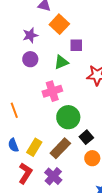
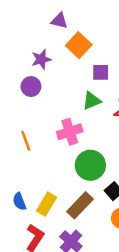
purple circle: (30, 59) -> (31, 87), moved
green triangle: (61, 62) -> (92, 101), moved
orange line: (14, 110) -> (26, 141), moved

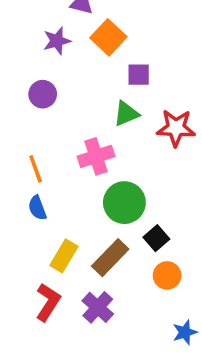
purple star: (41, 59) -> (57, 41), moved
blue semicircle: (19, 201) -> (37, 208), moved

